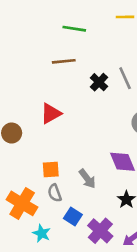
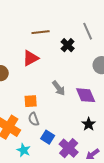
brown line: (64, 61) -> (41, 32), moved
black cross: (99, 82) -> (68, 45), moved
gray arrow: (87, 179) -> (59, 88), moved

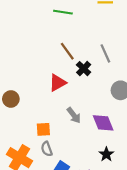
brown line: (41, 32) -> (67, 51), moved, turned 60
red triangle: (31, 58) -> (58, 83), moved

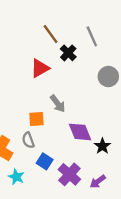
purple diamond: (103, 123) -> (80, 132), moved
orange square: (43, 129) -> (36, 119), moved
black star: (106, 154) -> (102, 146), moved

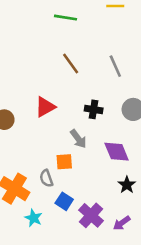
black cross: (68, 53) -> (94, 109), moved, turned -35
red triangle: (40, 68) -> (45, 107), moved
orange square: (36, 119) -> (64, 162), moved
purple diamond: (80, 132) -> (117, 152), moved

